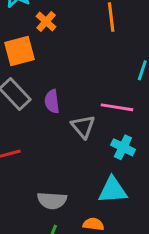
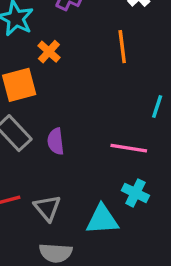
gray triangle: (83, 127) -> (47, 208), moved
cyan triangle: (113, 190) -> (102, 220), moved

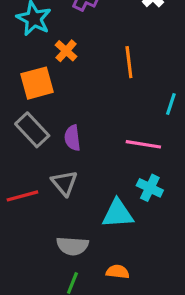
orange line: (122, 47) -> (129, 62), moved
gray triangle: (47, 208) -> (64, 183), moved

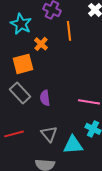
orange line: (129, 62) -> (69, 31), moved
gray triangle: (64, 183) -> (49, 134), moved

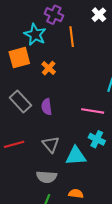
cyan star: (21, 24) -> (35, 35), moved
orange cross: (41, 44) -> (49, 68), moved
orange square: (23, 64) -> (19, 58), moved

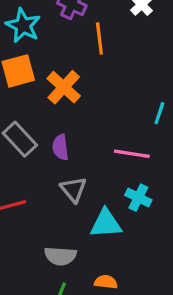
cyan star: (35, 35) -> (23, 26), moved
orange cross: (49, 68) -> (64, 87), size x1.5
gray triangle: (51, 144) -> (73, 189), moved

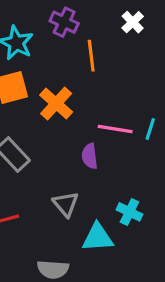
purple semicircle: (60, 147) -> (90, 156), moved
pink line: (132, 154) -> (115, 129), moved

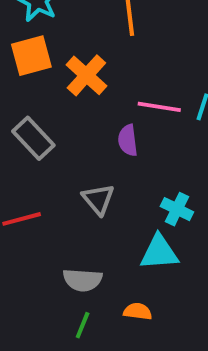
cyan triangle: (98, 237) -> (159, 252), moved

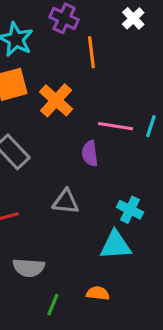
gray triangle: (98, 199) -> (66, 202), turned -44
gray semicircle: (83, 280) -> (29, 268), moved

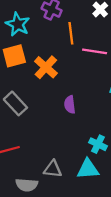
pink line: (116, 126) -> (95, 51), moved
gray triangle: (66, 202) -> (53, 169), moved

